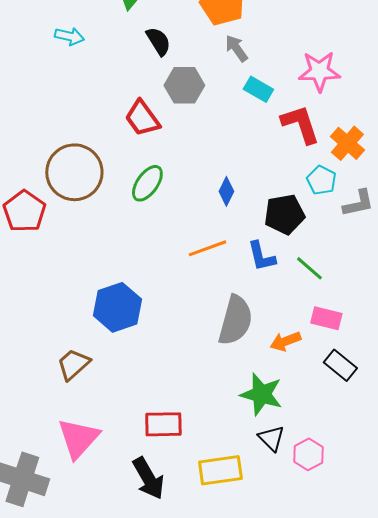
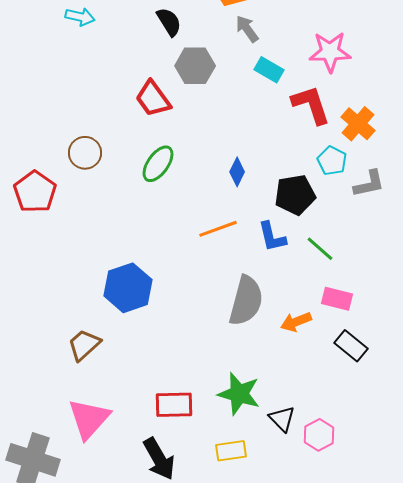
brown circle: (74, 172) -> (85, 153), size x0.6
green star: (261, 394) -> (239, 394), moved
yellow rectangle: (220, 470) -> (231, 451), size x0.7

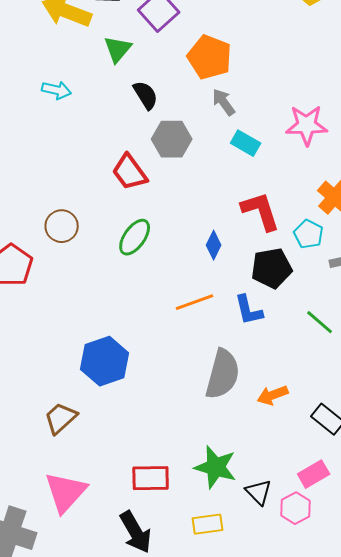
red L-shape: (311, 105) -> (261, 211), moved
green line: (320, 249) -> (320, 322), moved
pink rectangle: (337, 299) -> (314, 474), moved, turned -44

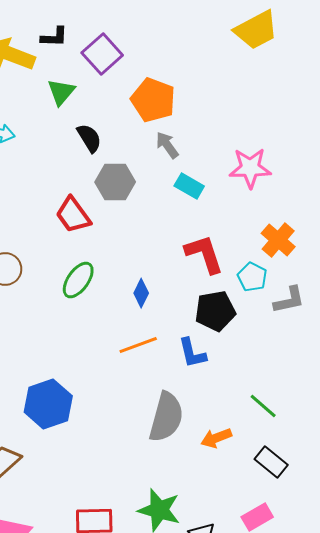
blue diamond: (214, 245) -> (141, 293), moved
green line: (320, 322) -> (263, 406), moved

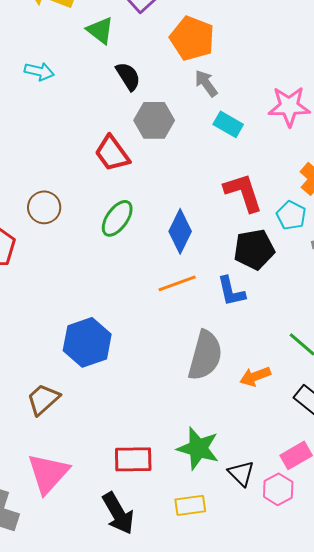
green triangle: (61, 92) -> (100, 30), turned -32
blue diamond: (141, 293) -> (180, 231), size x1.5

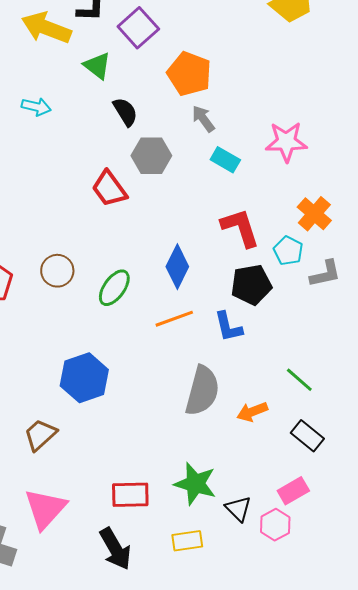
brown circle: (44, 207) -> (57, 271), moved
green ellipse: (117, 218) -> (114, 288), moved

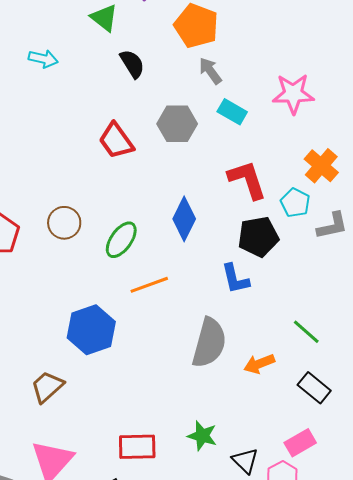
gray hexagon: (151, 156) -> (177, 124), moved
orange line: (174, 319) -> (149, 285), moved
green star: (195, 484) -> (202, 436), size x0.7

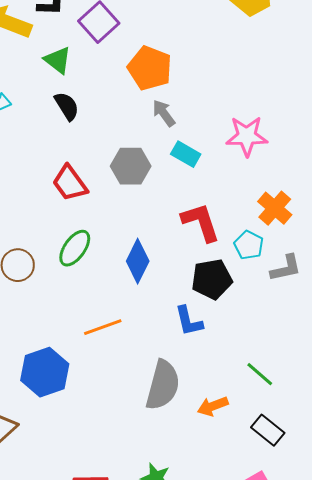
black semicircle: (132, 64) -> (67, 106), moved
green ellipse: (121, 240) -> (75, 248), moved

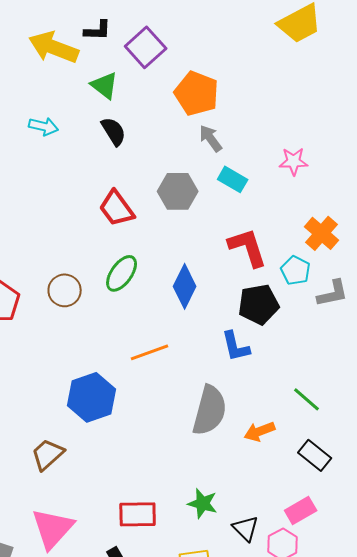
pink star: (247, 136) -> (294, 161), size x0.7

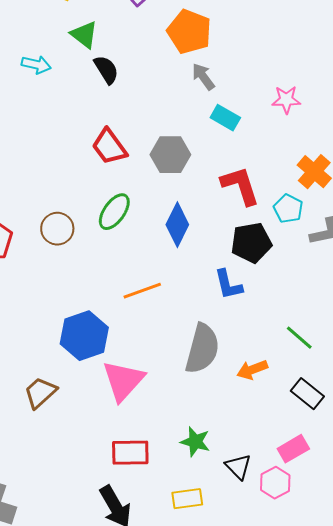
green triangle: (105, 85) -> (84, 35), moved
gray hexagon: (178, 191) -> (170, 155), moved
pink triangle: (53, 528) -> (123, 381), moved

